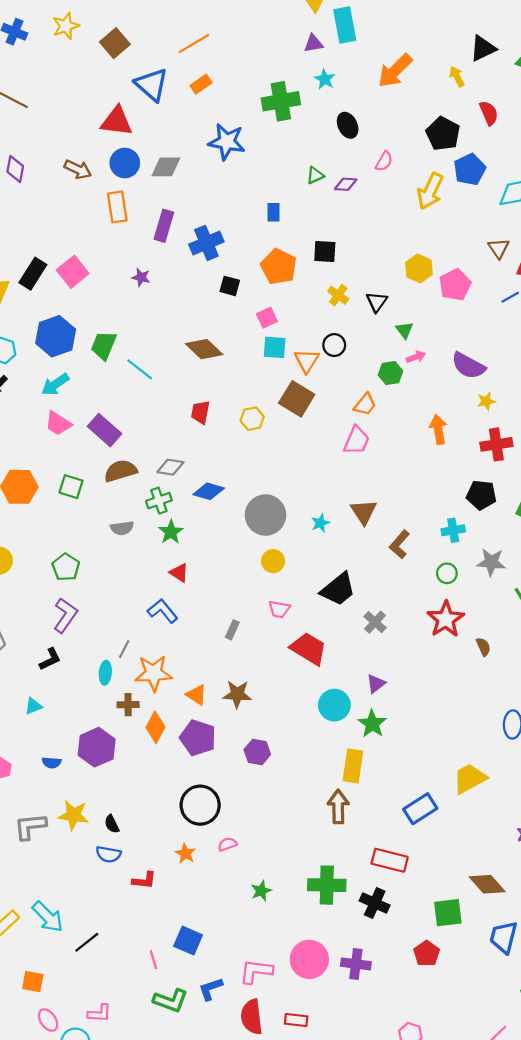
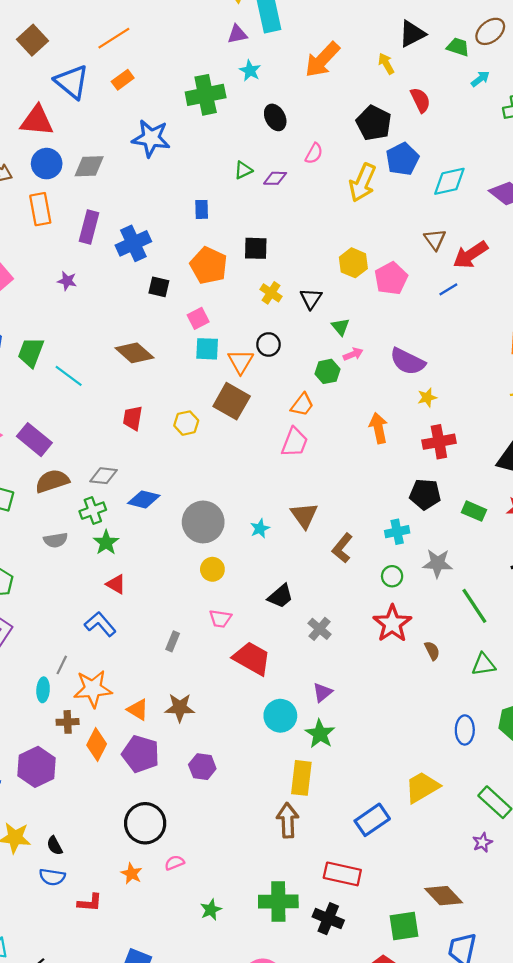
black trapezoid: (338, 589) -> (280, 596), size x0.7

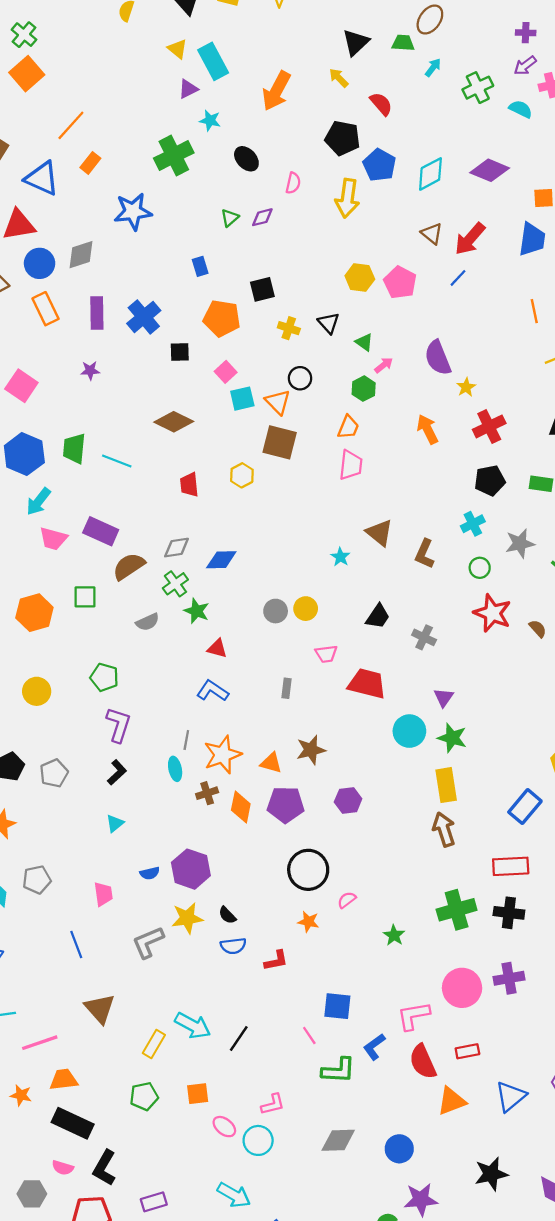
purple semicircle: (408, 361) -> (438, 358), turned 57
gray circle: (203, 522) -> (276, 611), moved, size x0.6
purple hexagon: (37, 767) -> (191, 869), moved

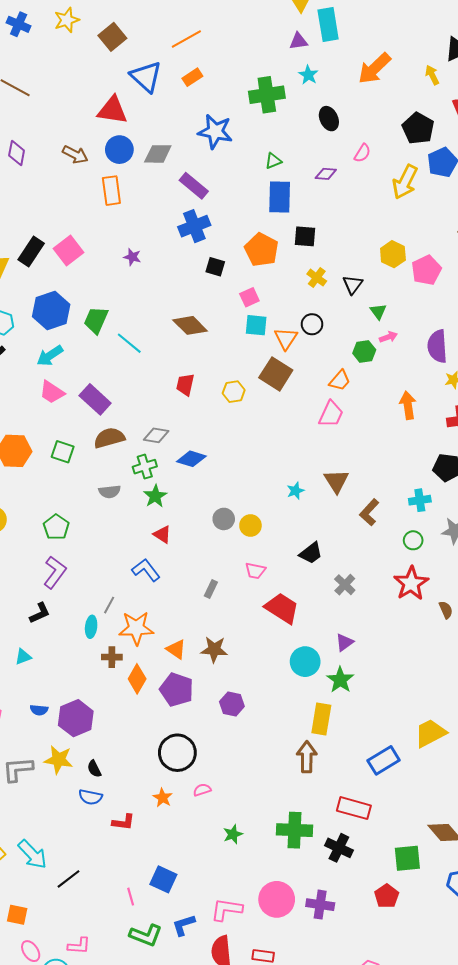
green triangle: (230, 218) -> (273, 161), moved
blue rectangle: (200, 266) -> (280, 197), moved, size x1.8
purple rectangle: (97, 313) -> (194, 186), moved, turned -68

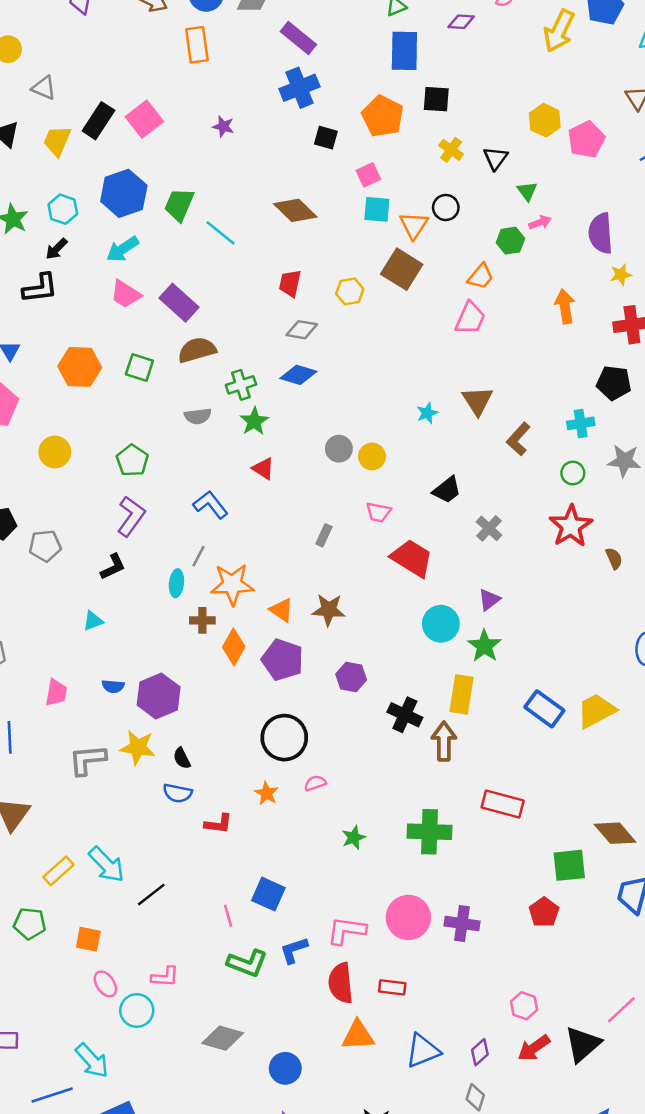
gray diamond: (156, 435) -> (302, 330), moved
blue L-shape: (146, 570) -> (211, 505), moved
blue rectangle: (384, 760) -> (544, 709), moved, turned 68
black cross: (339, 848) -> (405, 715), moved

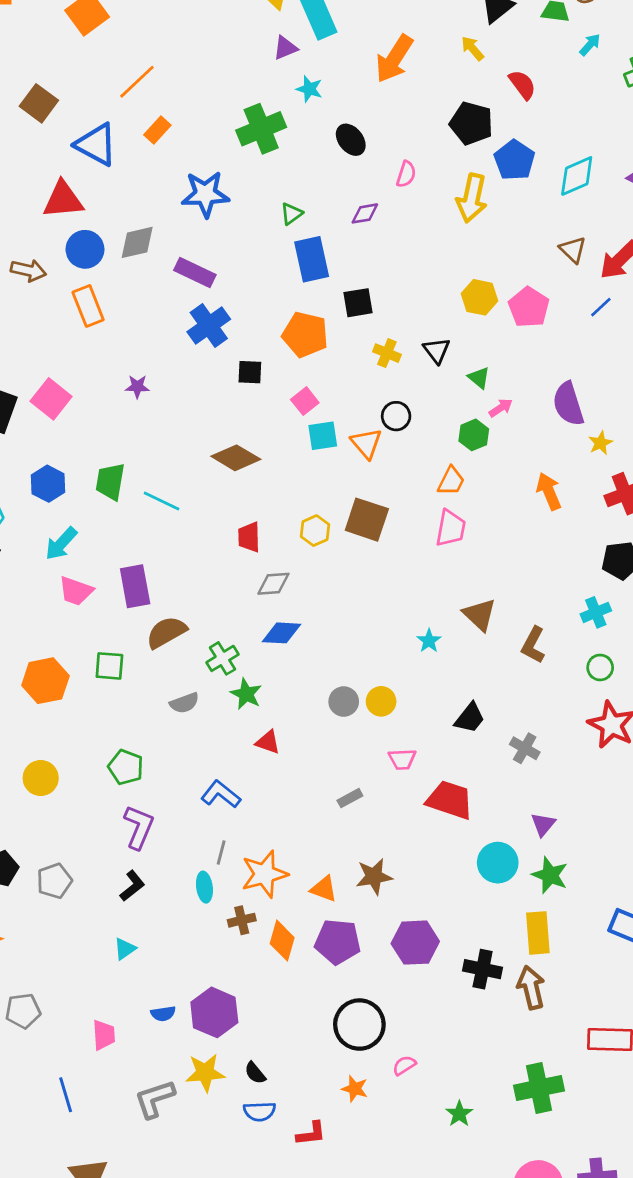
blue hexagon: (124, 193) -> (48, 484), size x0.7
brown square: (402, 269) -> (367, 520), moved
purple rectangle: (179, 303) -> (135, 586), turned 51
gray rectangle: (324, 535) -> (350, 798), turned 50
purple hexagon: (351, 677) -> (415, 943), size x1.4

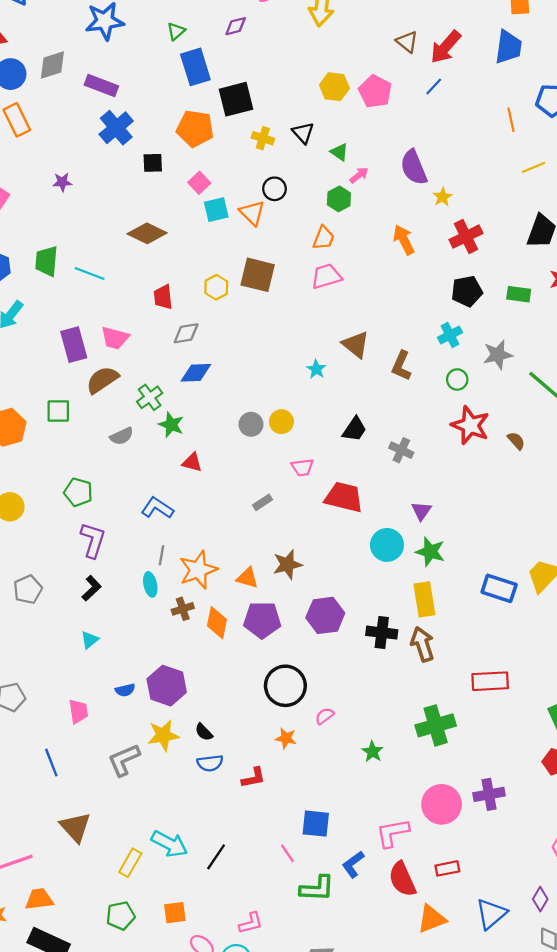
black square: (358, 303) -> (236, 99), size x1.4
pink trapezoid: (451, 528) -> (326, 276), turned -112
pink trapezoid: (76, 591) -> (115, 338), moved

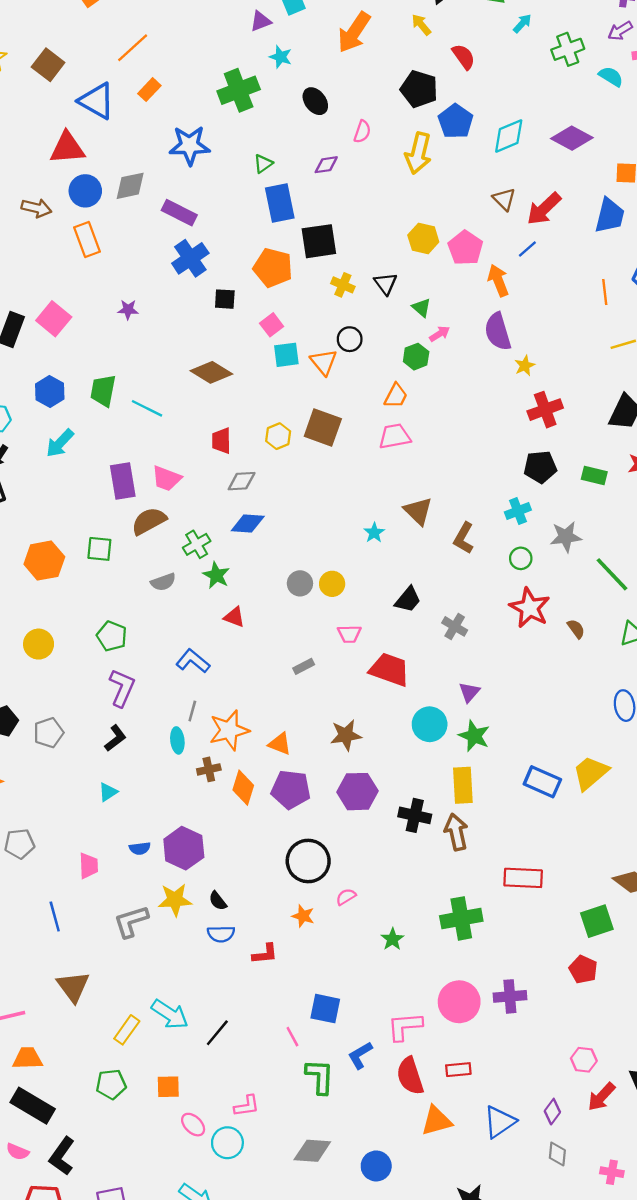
orange arrow: (404, 240) -> (498, 280), moved
brown star: (287, 564) -> (346, 735), moved
green L-shape: (317, 888) -> (320, 1077), turned -96

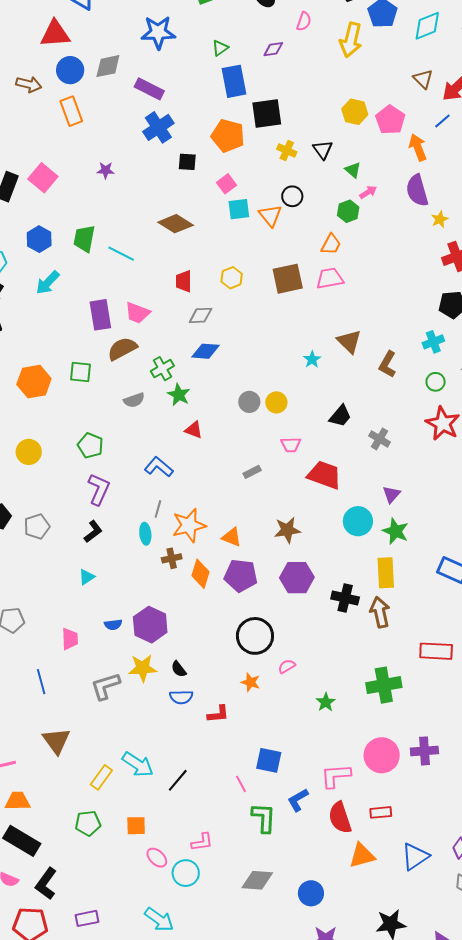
brown square: (323, 428) -> (288, 279), moved, turned -32

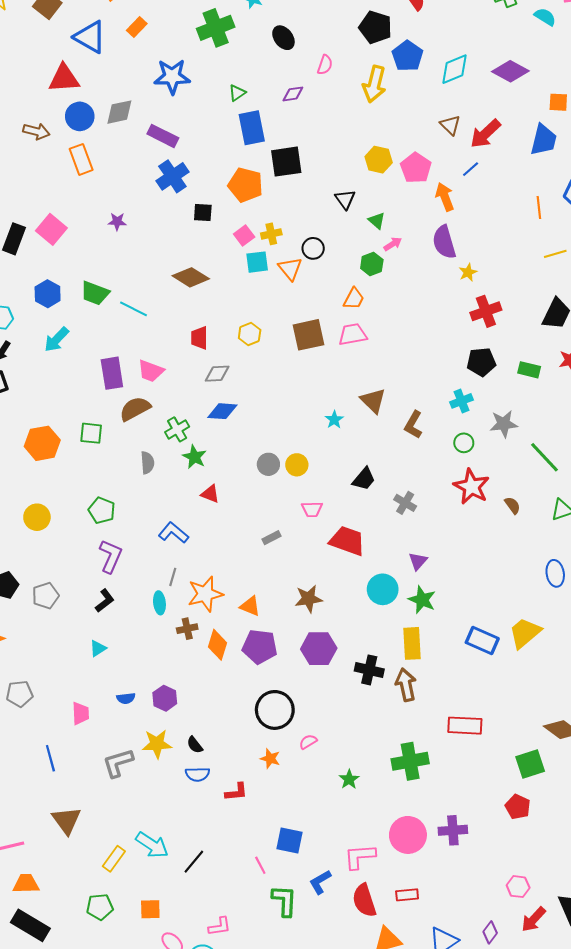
yellow cross: (287, 151) -> (271, 234), moved, turned -36
green trapezoid: (84, 239) -> (95, 293), turned -80
gray semicircle: (134, 400) -> (147, 463), turned -75
purple hexagon: (150, 625) -> (165, 698), size x0.7

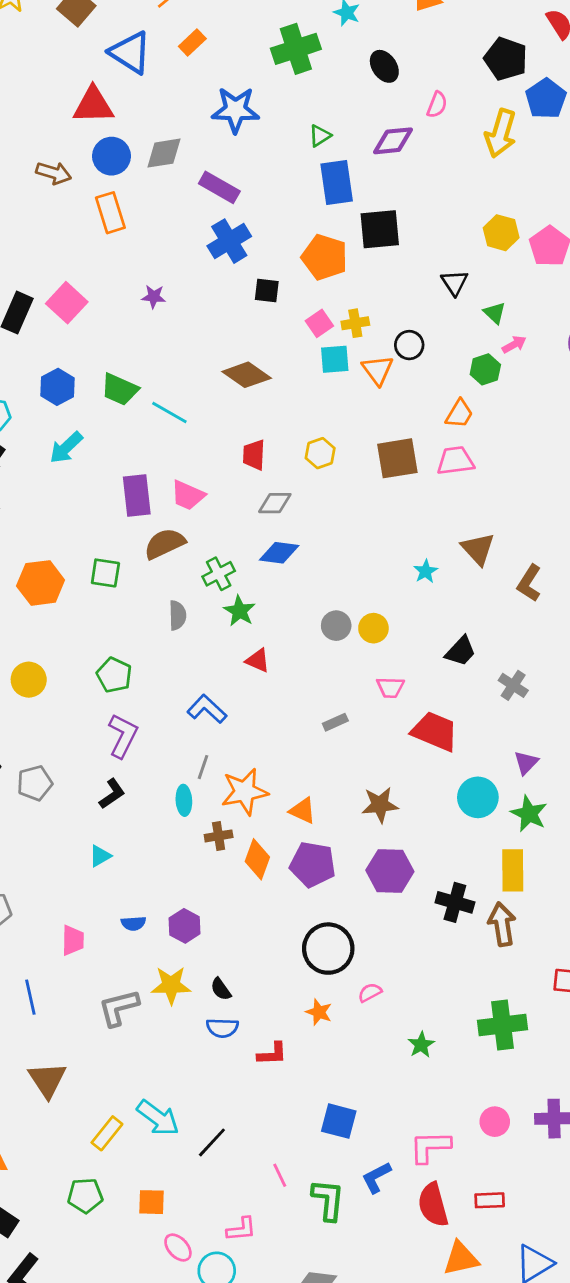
purple diamond: (293, 94) -> (393, 141), size x1.4
pink circle: (408, 835) -> (495, 1122), size x0.6
pink line: (260, 865) -> (280, 1175), moved

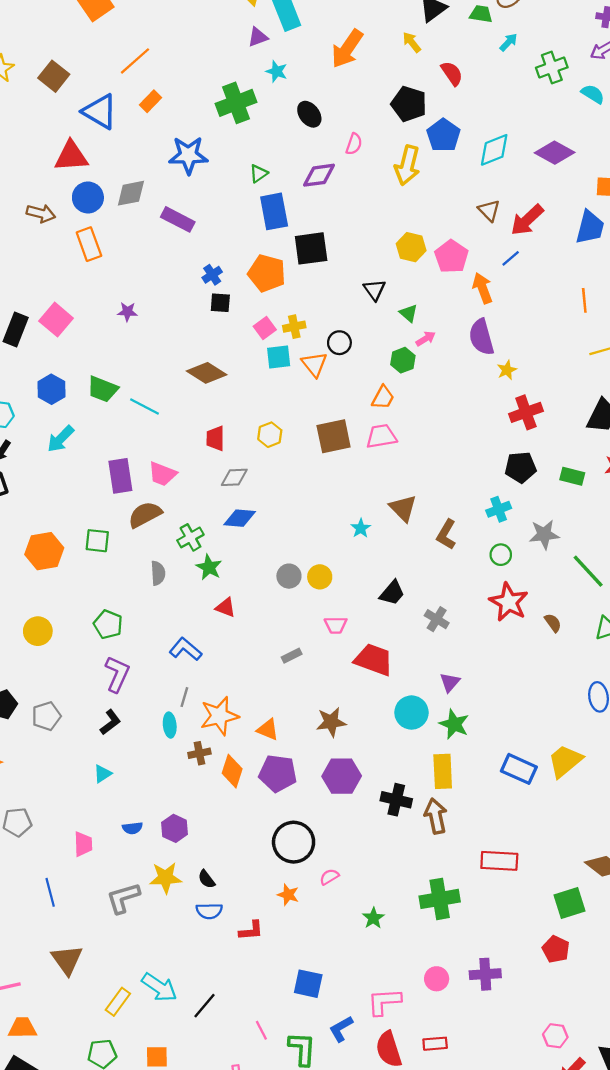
blue cross: (229, 241) -> (212, 275), moved, size x0.6

